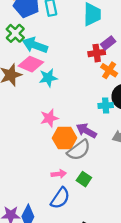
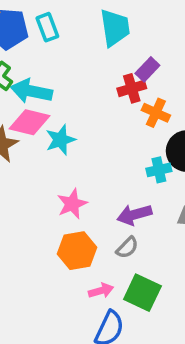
purple arrow: (86, 131) -> (134, 215), turned -36
orange hexagon: (65, 138) -> (77, 251), moved
gray semicircle: (79, 150) -> (127, 248), size x0.6
green square: (84, 179) -> (142, 293), size x1.5

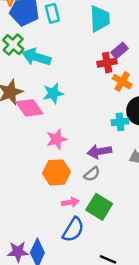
pink diamond: (29, 122) -> (29, 108), moved, turned 36

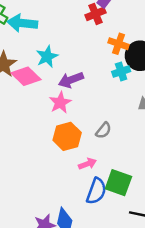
orange cross: (122, 82) -> (119, 44), moved
purple arrow: (99, 151) -> (71, 80), moved
green square: (99, 207) -> (118, 183), moved

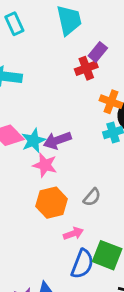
cyan star: (47, 57) -> (33, 141), moved
pink star: (60, 103) -> (45, 165), turned -30

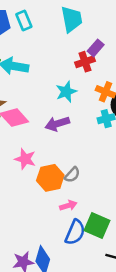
cyan star: (33, 141) -> (66, 92), moved
pink star: (45, 165) -> (25, 159), moved
gray semicircle: (92, 197) -> (72, 175), moved

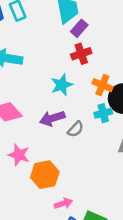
purple rectangle: (96, 48) -> (79, 28), moved
gray semicircle: (72, 175) -> (76, 129), moved

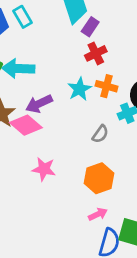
orange cross: (102, 85) -> (107, 86), moved
purple arrow: (52, 118) -> (39, 104), moved
orange hexagon: (45, 175) -> (99, 178), moved

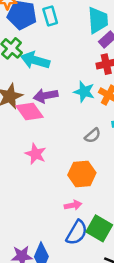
cyan star: (79, 89) -> (84, 92), turned 30

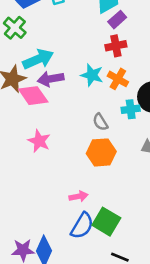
cyan arrow: (35, 60) -> (38, 59), moved, turned 140
gray semicircle: (93, 135) -> (100, 122), turned 98
orange hexagon: (82, 174) -> (101, 152), moved

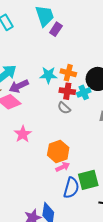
red cross: (116, 46) -> (67, 91), moved, turned 35
pink star: (39, 141) -> (23, 134), turned 30
orange hexagon: (101, 152) -> (58, 151), moved
green square: (106, 222) -> (88, 180), turned -30

